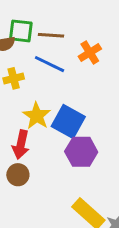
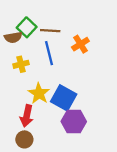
green square: (21, 31) -> (27, 27), turned 36
blue line: (50, 64) -> (49, 53), turned 50

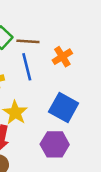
blue square: (64, 98) -> (64, 108), moved

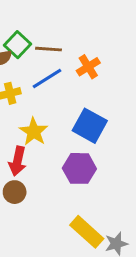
blue line: (27, 67) -> (47, 79), turned 72

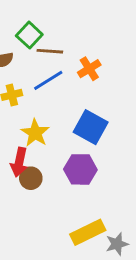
green square: (18, 45) -> (29, 35), moved
brown circle: (15, 192) -> (31, 178), moved
yellow rectangle: (87, 232) -> (88, 232), turned -68

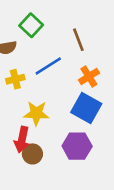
brown line: (50, 51) -> (78, 40), moved, turned 65
orange cross: (89, 69) -> (89, 77), moved
yellow star: (35, 133) -> (36, 113), turned -30

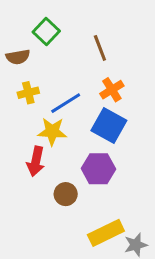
blue line: (48, 66) -> (66, 103), moved
brown circle: (32, 154) -> (66, 194), moved

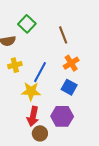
blue line: (66, 103) -> (40, 72), turned -30
blue square: (109, 125) -> (69, 87), size x0.7
red arrow: (36, 161) -> (33, 116), moved

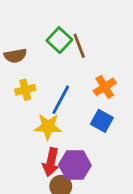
green square: (27, 24) -> (59, 40), moved
brown line: (63, 35) -> (79, 46), moved
purple hexagon: (62, 116) -> (75, 165), moved

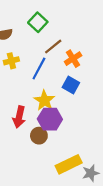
brown line: (79, 46) -> (53, 46), moved, turned 72
yellow star: (48, 127) -> (44, 100), moved, turned 30
red arrow: (51, 162) -> (19, 117), moved

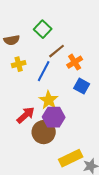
blue square: (71, 85) -> (82, 86), moved
red arrow: (19, 117) -> (26, 115), turned -144
brown circle: (39, 136) -> (44, 132), size x1.5

